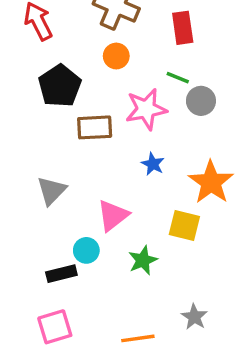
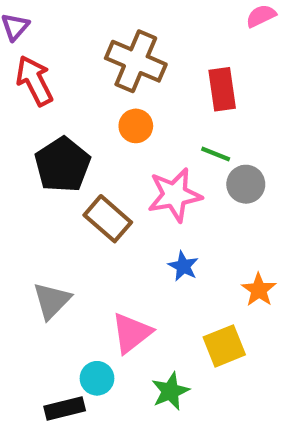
brown rectangle: (95, 127) -> (108, 219), turned 44
orange star: (211, 182) -> (259, 290), size x0.6
yellow square: (184, 225) -> (224, 346), turned -36

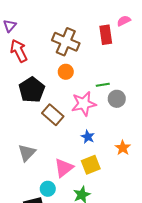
red rectangle: (222, 89) -> (106, 35), moved
green line: (216, 154) -> (103, 85), turned -32
yellow square: (224, 346) -> (91, 165), moved

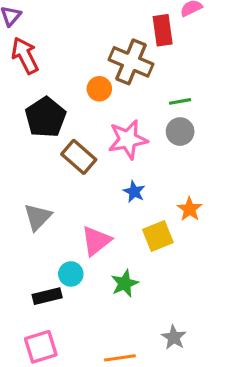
brown cross: (66, 42) -> (131, 62), moved
green line: (103, 85) -> (180, 101), moved
yellow square: (91, 165) -> (158, 236), moved

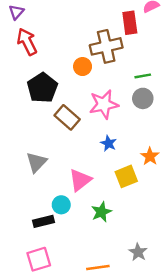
brown cross: (131, 62) -> (106, 46), turned -36

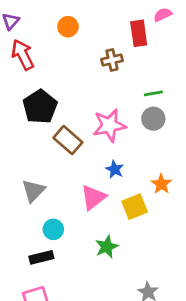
brown cross: (106, 46) -> (112, 60), size x0.6
orange circle: (83, 67) -> (68, 27), moved
pink triangle: (80, 180) -> (93, 197), moved
cyan circle: (61, 205) -> (53, 229), moved

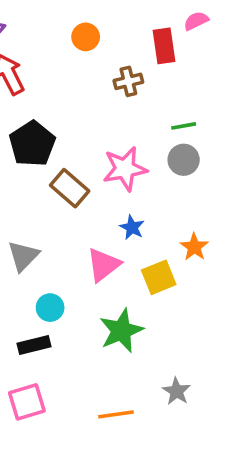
orange circle: (68, 27) -> (86, 37), moved
green star: (107, 247) -> (121, 331), size x1.4

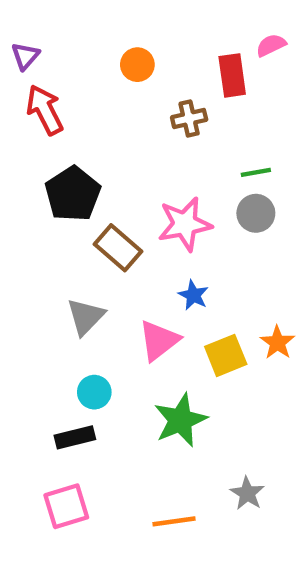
orange star: (194, 247) -> (277, 343), moved
gray triangle: (23, 256) -> (86, 317), moved

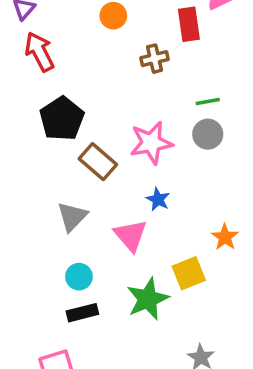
pink triangle: (159, 340) -> (130, 235), turned -33
yellow square: (226, 355) -> (189, 273), moved
black rectangle: (75, 437) -> (82, 313), moved

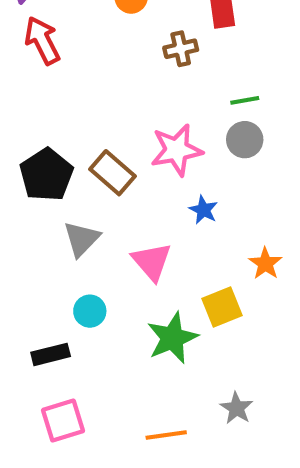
black pentagon: (62, 119) -> (46, 175), moved
blue star: (158, 199) -> (203, 210), moved
black rectangle: (82, 313) -> (51, 354), moved

